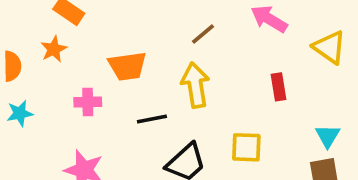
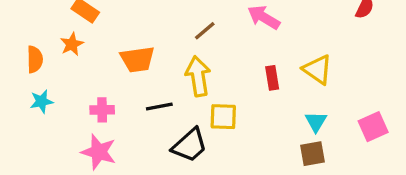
yellow triangle: (329, 47) -> (318, 69), moved
pink cross: (88, 102) -> (102, 110), moved
yellow square: (246, 147) -> (223, 117), moved

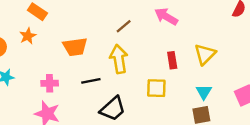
yellow triangle: (318, 69) -> (205, 54), turned 40
yellow square: (223, 117) -> (156, 88), moved

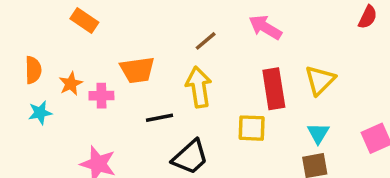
orange star: (28, 36) -> (71, 84), moved
red rectangle: (172, 60) -> (274, 89), size x1.6
pink cross: (50, 83) -> (101, 96), moved

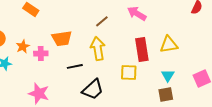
yellow triangle: (320, 80) -> (169, 44), turned 36

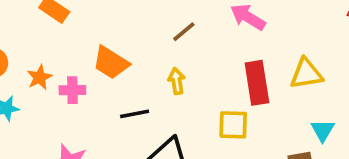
orange trapezoid: (62, 38) -> (111, 63), turned 40
yellow arrow: (98, 48) -> (177, 81), size x0.6
cyan triangle: (168, 75) -> (323, 130), moved

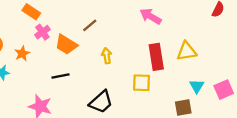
brown line: (184, 32) -> (90, 25), moved
pink cross: (72, 90) -> (42, 32), moved, turned -35
black line: (135, 114) -> (60, 76), moved

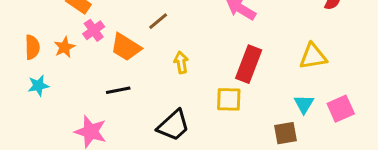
yellow triangle: (187, 51) -> (313, 56), moved
orange star: (22, 53) -> (64, 47), moved
red rectangle: (156, 57) -> (249, 64), turned 30

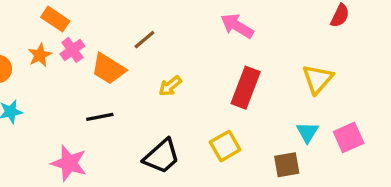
orange star: (64, 47) -> (40, 55), moved
yellow triangle: (313, 56) -> (318, 79), turned -40
yellow arrow: (181, 63) -> (170, 86), turned -120
yellow square: (229, 99) -> (225, 146), moved, turned -32

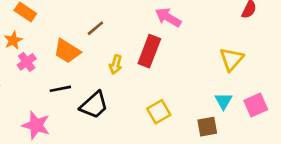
pink cross: (72, 50) -> (27, 62), moved
yellow arrow: (170, 86) -> (116, 65), turned -36
red rectangle: (246, 88) -> (149, 51), moved
black trapezoid: (162, 156) -> (94, 105), moved

